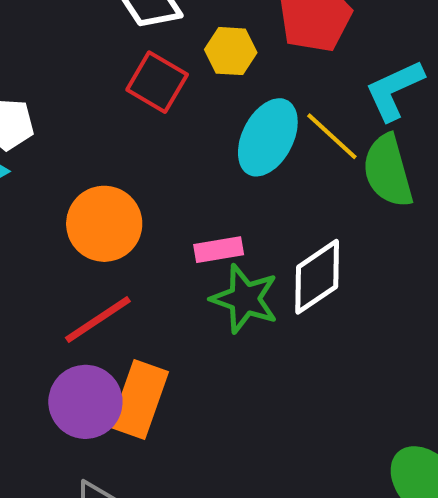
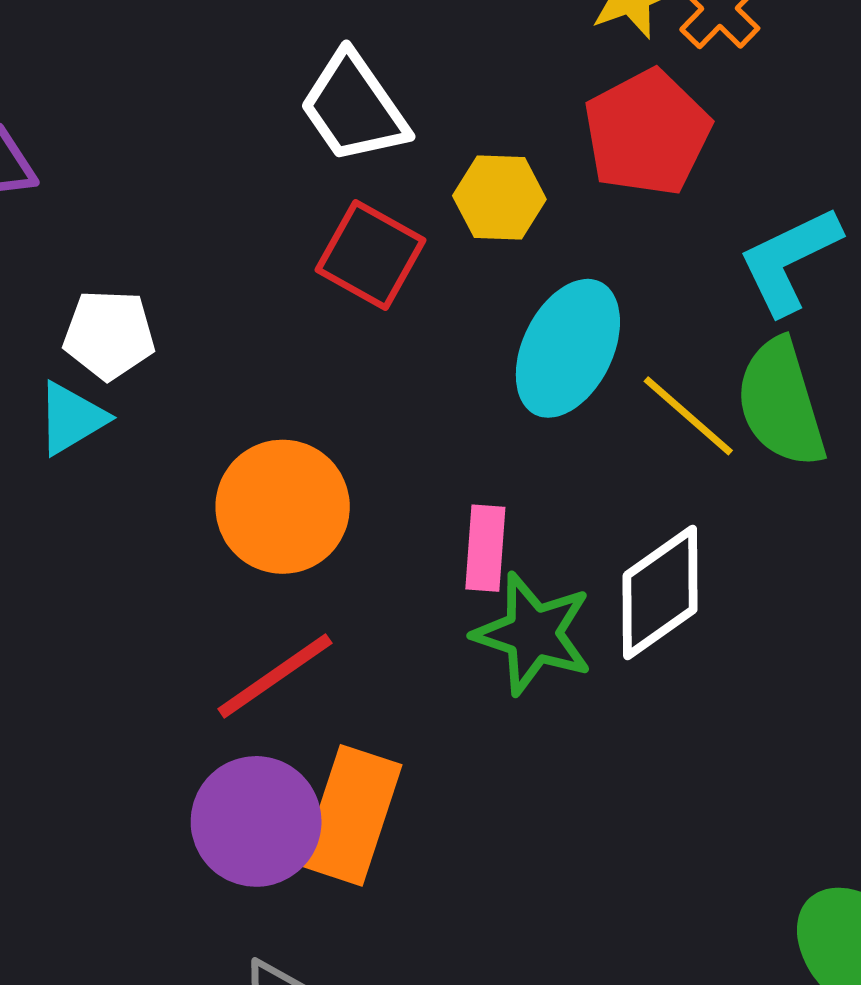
yellow line: (332, 136) -> (688, 416), moved
pink rectangle: (219, 250) -> (485, 548), turned -75

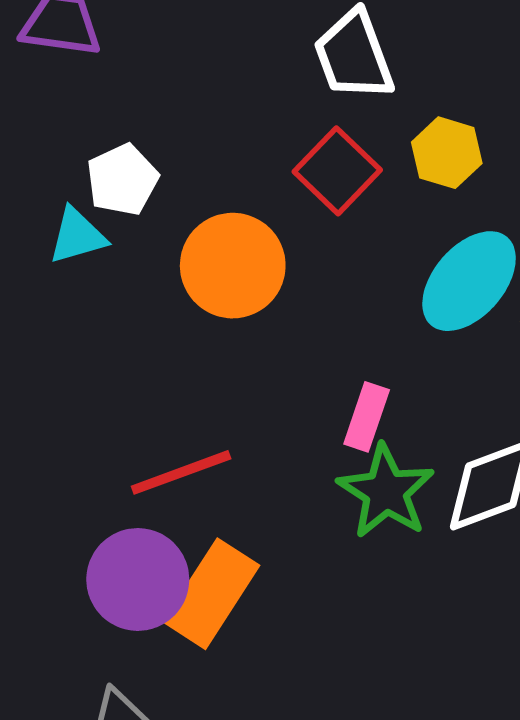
white pentagon: (109, 335) -> (122, 180), turned 30
orange circle: (283, 507) -> (233, 266), moved

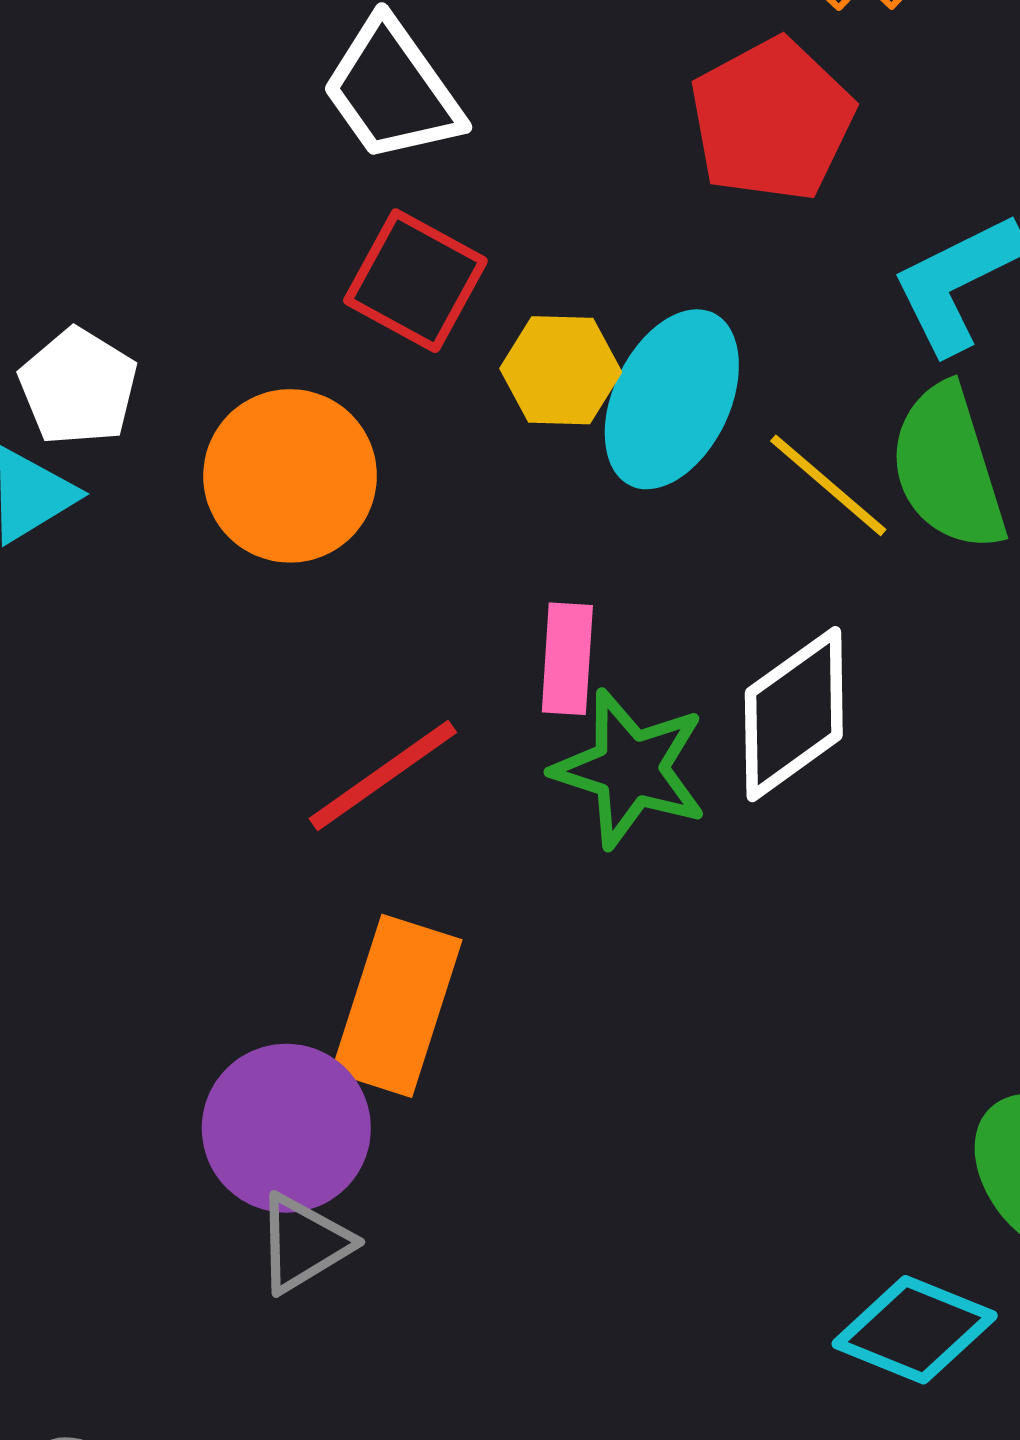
yellow hexagon: (447, 153) -> (561, 370), moved
red line: (181, 472) -> (383, 776), moved
purple circle: (138, 579) -> (286, 1128), moved

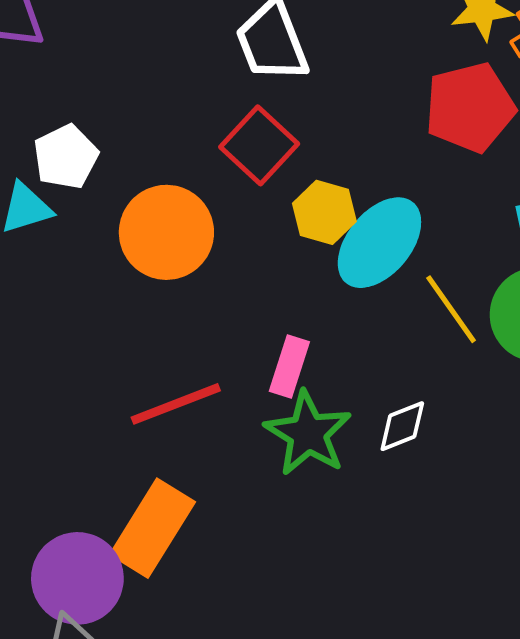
white diamond: (794, 714) -> (402, 426), size x0.6

